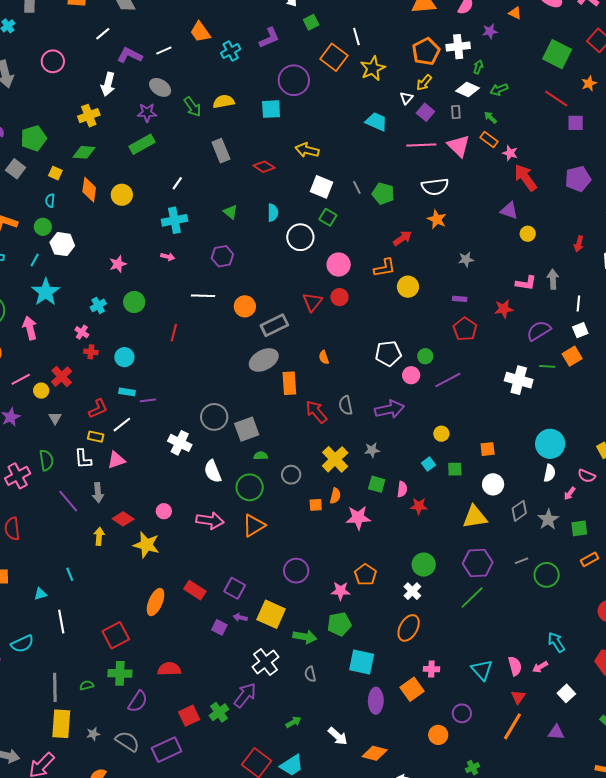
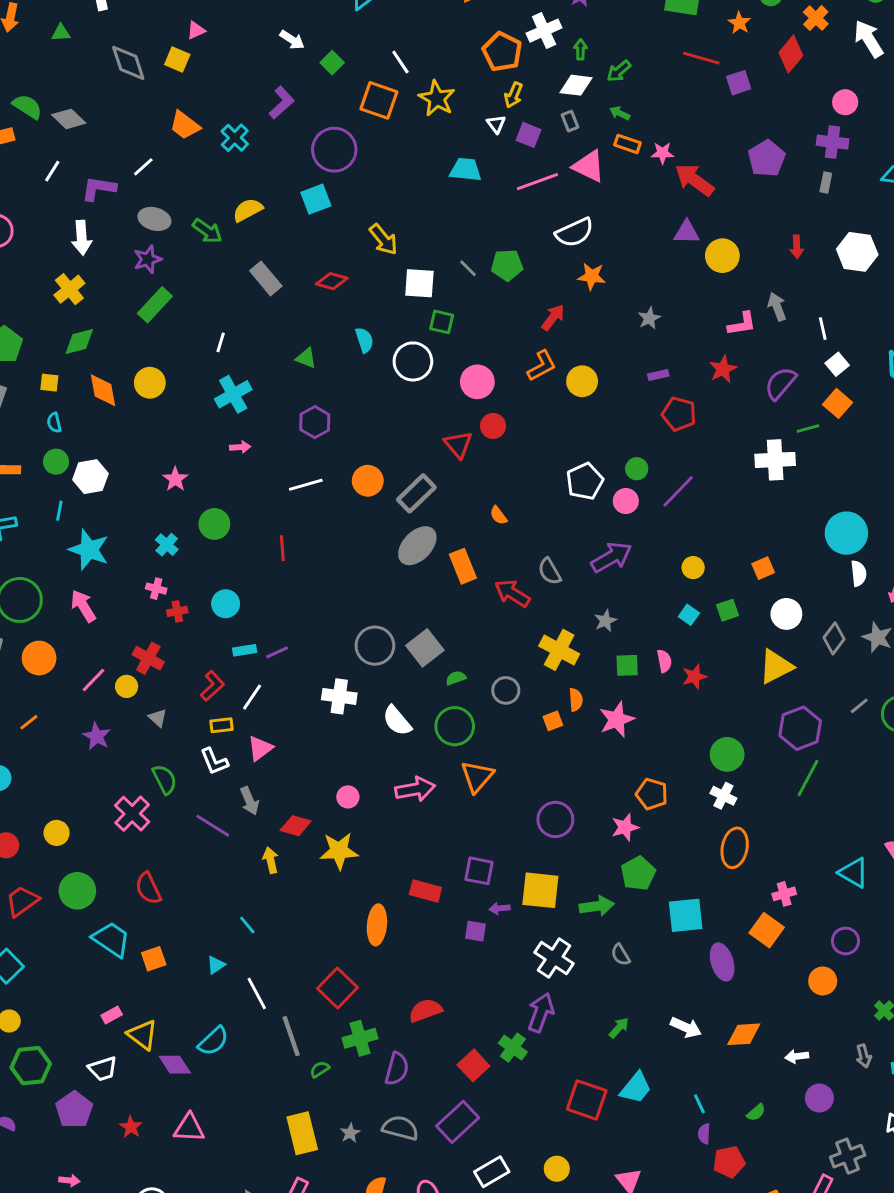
yellow arrow: (307, 150) -> (383, 239), turned -125
yellow circle: (528, 234) -> (722, 256), size x1.5
gray line: (55, 687) -> (291, 1036), moved

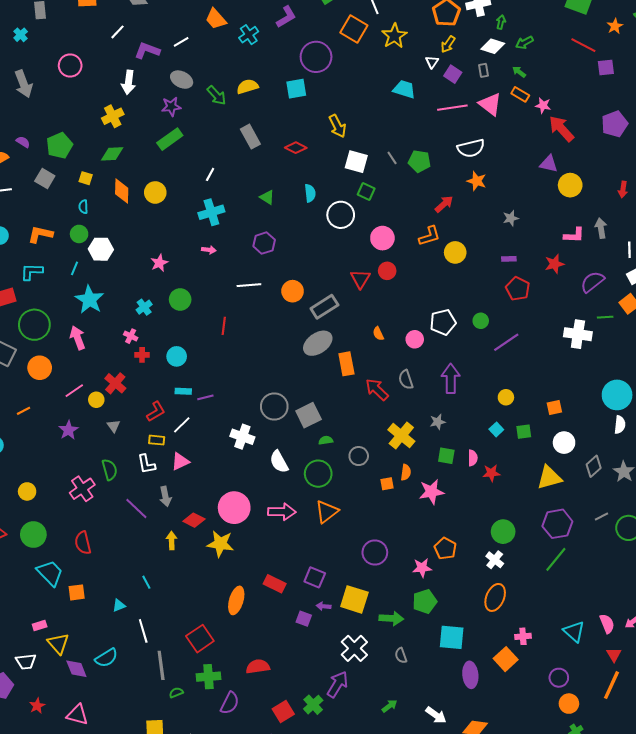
pink circle: (626, 501) -> (415, 339), moved
purple arrow: (611, 557) -> (451, 379), turned -72
pink circle: (348, 797) -> (234, 508), size x2.0
orange circle: (823, 981) -> (569, 704), moved

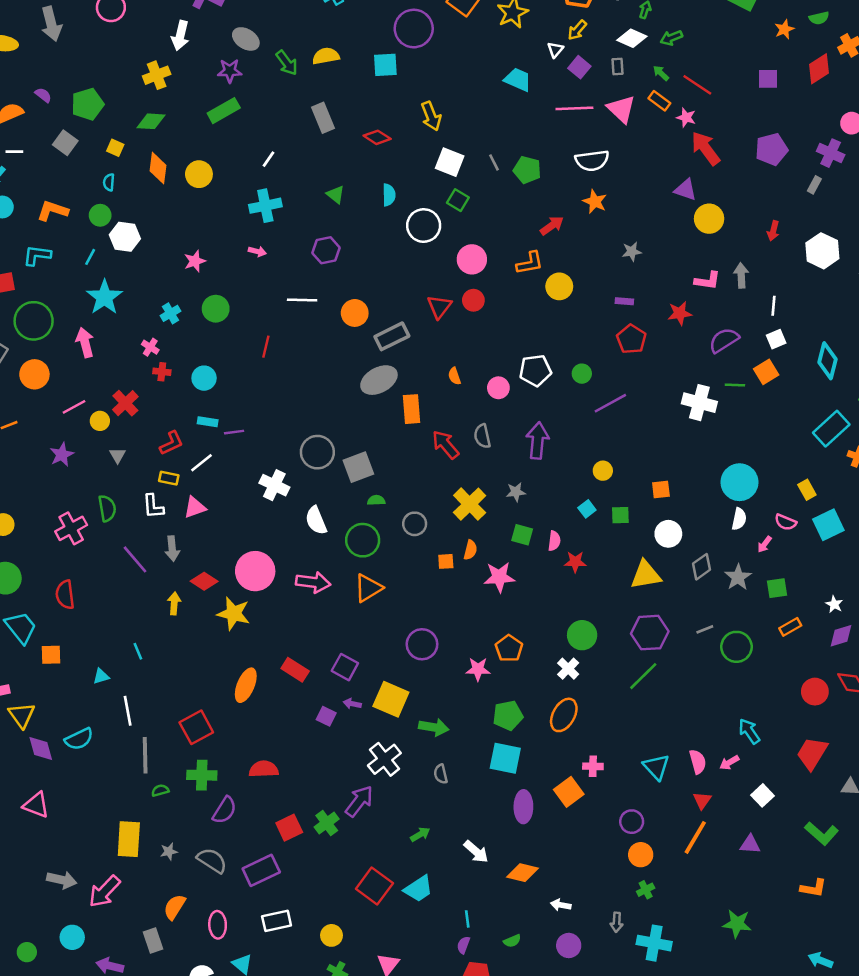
red line: (583, 45) -> (697, 85), moved
green pentagon: (425, 602) -> (508, 715), moved

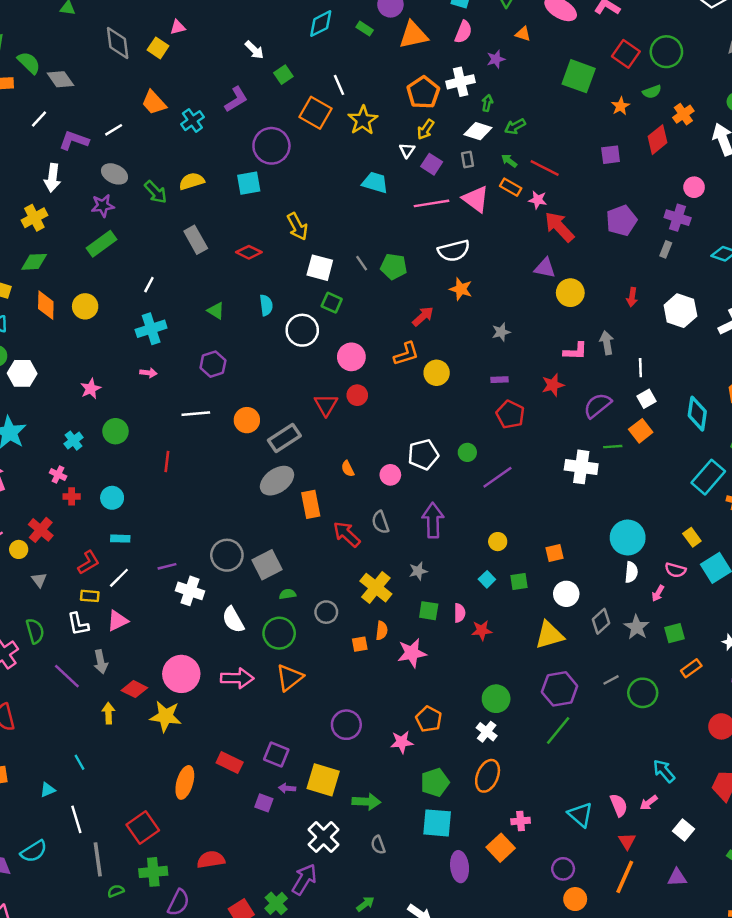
purple line: (234, 432) -> (167, 566), moved

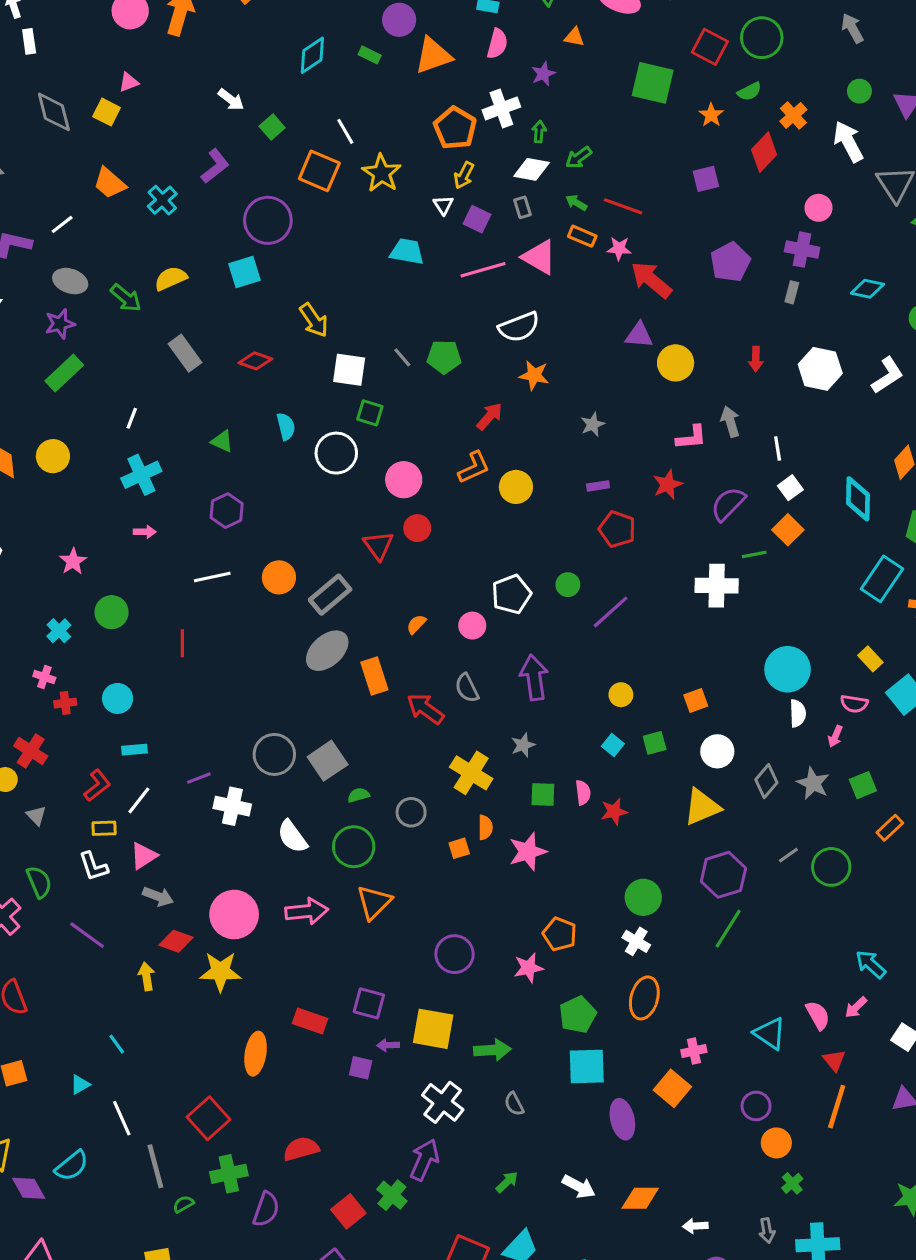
orange semicircle: (348, 469) -> (416, 624), turned 77
gray arrow: (101, 662) -> (158, 896), moved, turned -50

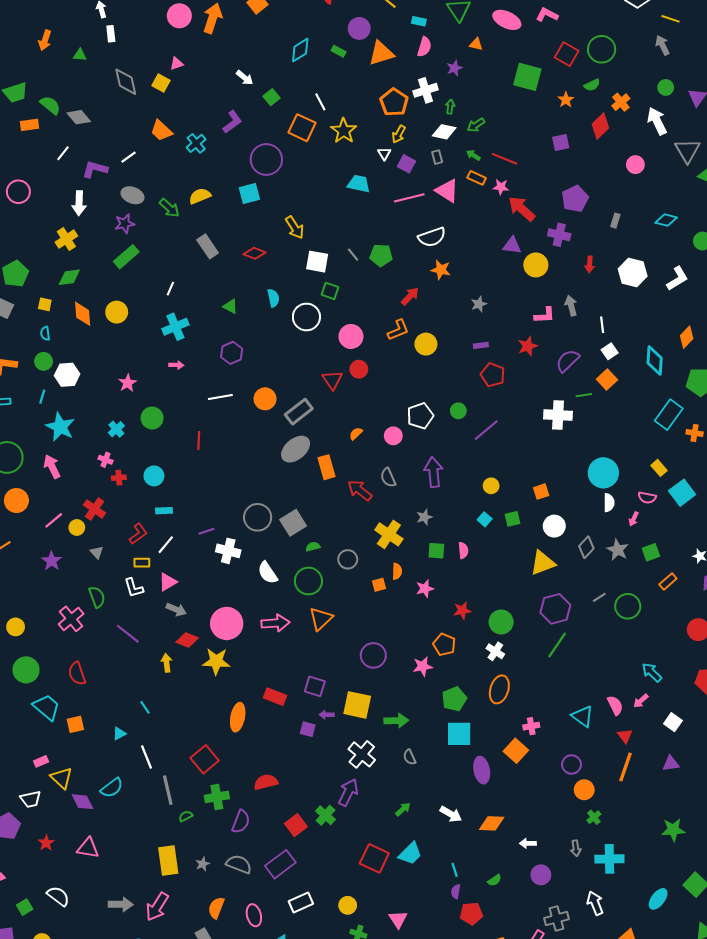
purple cross: (802, 250) -> (559, 235), moved
red star: (614, 812) -> (462, 611), moved
pink star: (528, 852) -> (425, 589), size x0.7

